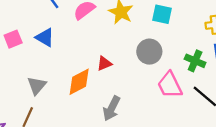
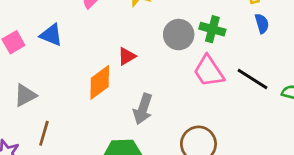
green cross: (195, 61) -> (212, 29), moved
gray triangle: (37, 86) -> (25, 95), moved, turned 30

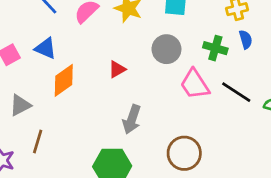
green cross: (212, 29) -> (215, 48), moved
orange diamond: (100, 82) -> (64, 80), moved

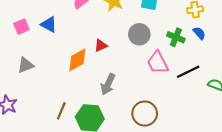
blue semicircle: (246, 39) -> (199, 33), turned -32
orange diamond: (64, 80) -> (77, 60), moved
black line: (236, 92) -> (188, 72), turned -65
brown line: (38, 141) -> (61, 111), moved

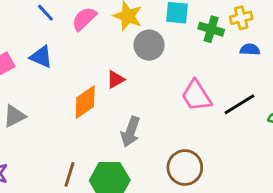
blue semicircle: (199, 33) -> (250, 50), turned -40
gray circle: (139, 34) -> (149, 45), moved
green cross: (176, 37) -> (211, 29), moved

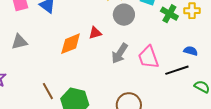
blue semicircle: (250, 50) -> (191, 51), moved
gray arrow: (130, 132) -> (120, 53), moved
brown line: (70, 174) -> (48, 91), turned -60

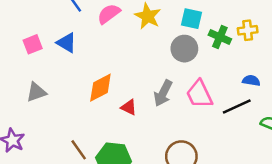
gray circle: (124, 15) -> (184, 49), moved
red triangle: (95, 33) -> (129, 107), moved, turned 48

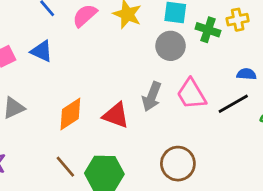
orange diamond: (100, 88) -> (70, 114), moved
red triangle: (129, 107) -> (116, 115), size x1.5

